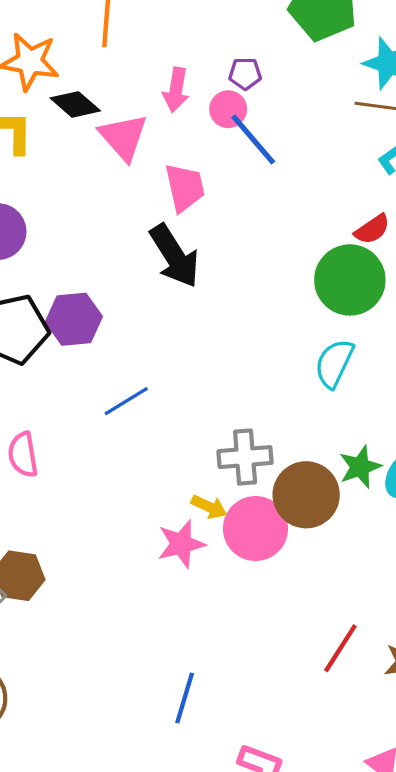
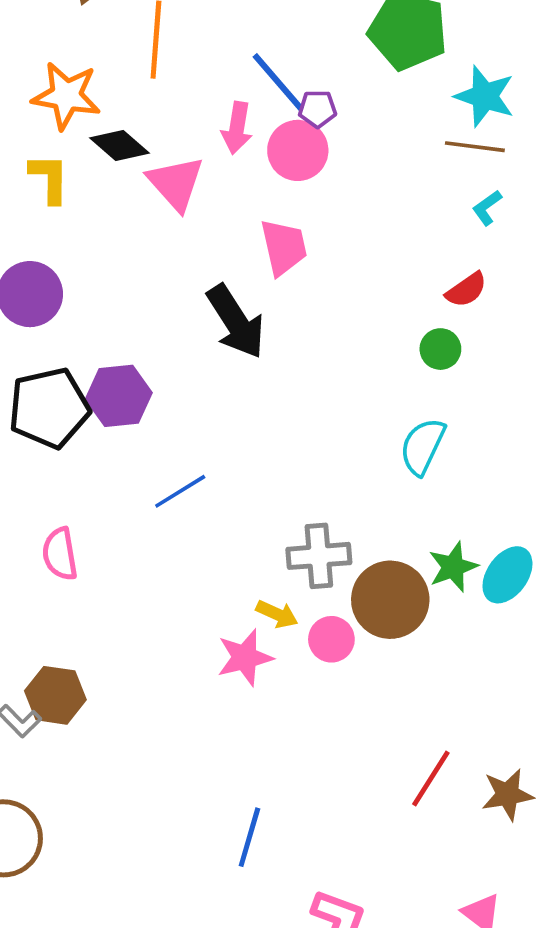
pink circle: (228, 109) -> (298, 150), size x1.4
blue line: (253, 139) -> (278, 82), moved
pink trapezoid: (185, 187) -> (284, 247), moved
green circle: (350, 280) -> (440, 349), size x0.5
pink circle: (256, 529) -> (331, 639), size x0.6

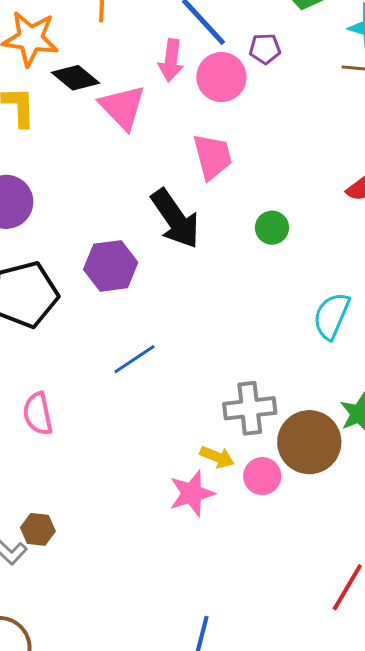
purple pentagon: (317, 109) -> (265, 49), moved
green circle: (440, 349) -> (272, 228), moved
purple hexagon: (119, 396) -> (111, 266), moved
brown hexagon: (55, 695) -> (38, 529), size x0.7

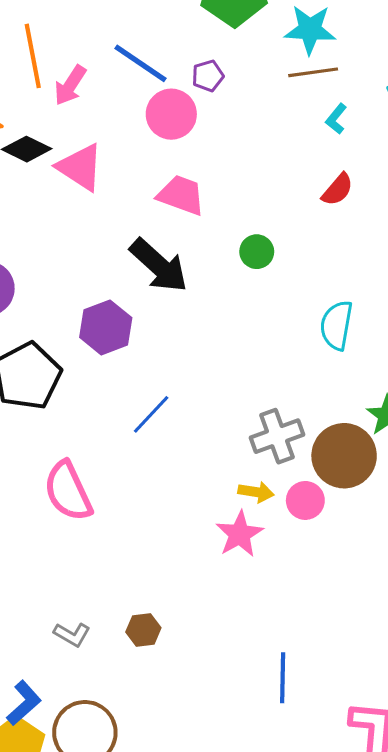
pink arrow: (171, 60) -> (70, 85), moved, turned 39
pink trapezoid: (213, 157) -> (181, 195), turned -42
pink semicircle: (38, 414) -> (68, 491), size x1.4
brown hexagon: (38, 529) -> (143, 630), moved

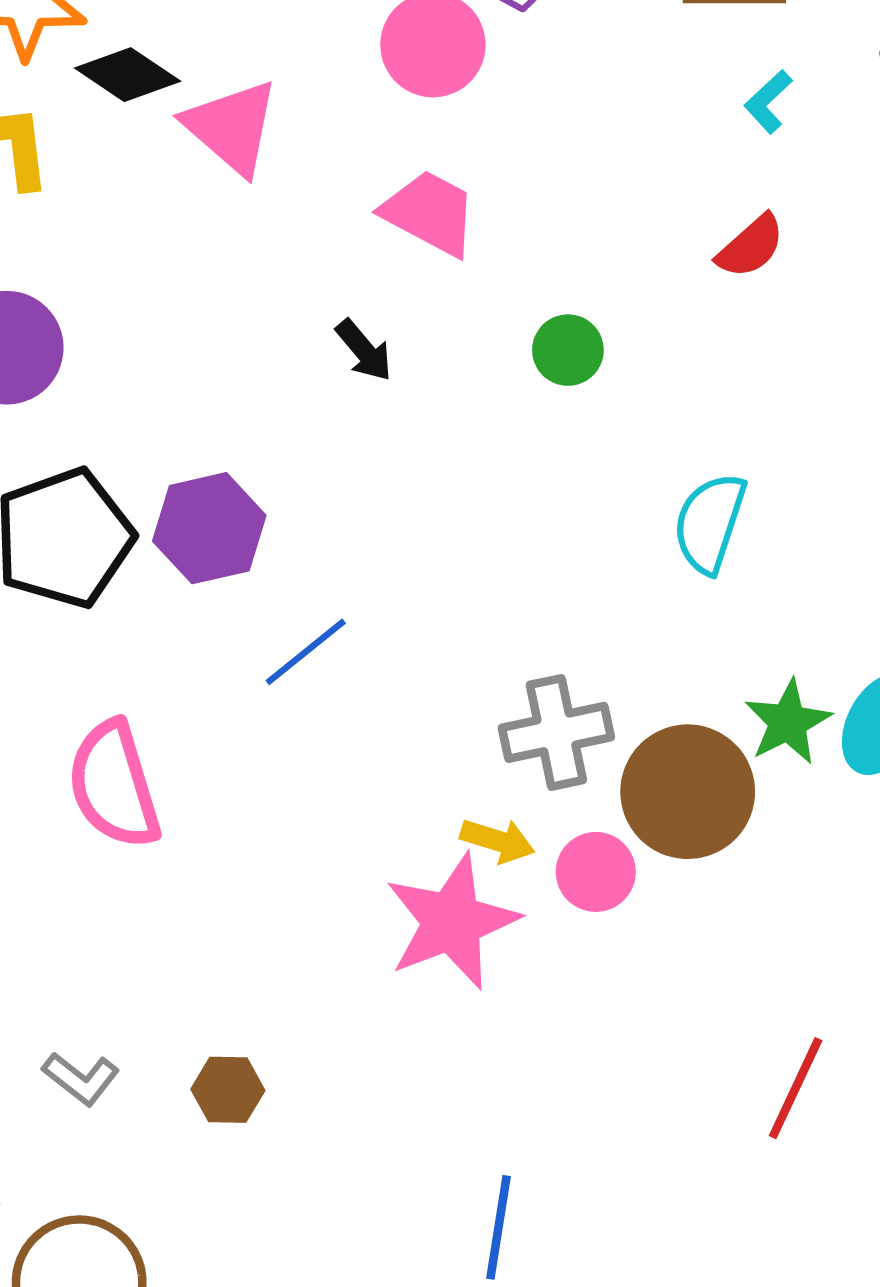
black arrow: (159, 266) -> (364, 350), size x0.5
purple hexagon: (106, 327) -> (209, 528), moved
pink star: (240, 534) -> (452, 922), size x1.4

